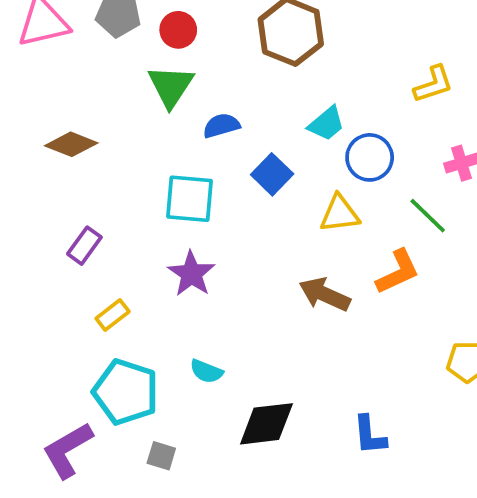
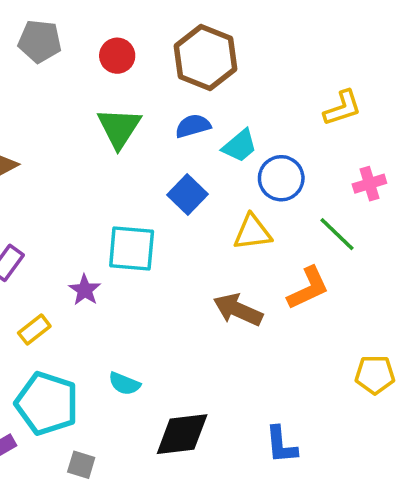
red circle: (178, 30) -> (117, 56), moved
green triangle: (171, 86) -> (119, 128), moved
blue semicircle: (221, 126) -> (193, 126), moved
cyan square: (189, 199) -> (132, 248), moved
purple star: (191, 274) -> (85, 290), moved, size x0.7

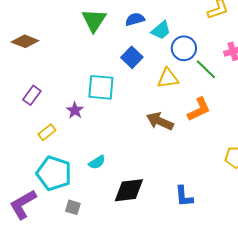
green line: (337, 234) -> (206, 69), moved
cyan semicircle: (124, 384) -> (97, 162), turned -54

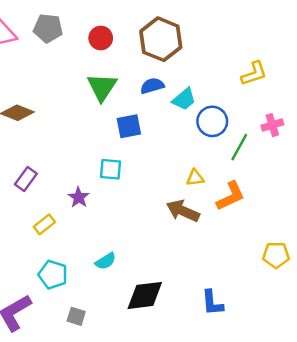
blue square: (132, 57) -> (129, 126), moved, turned 35
green line: (206, 69) -> (239, 147), turned 75
yellow triangle: (168, 78) -> (195, 178), moved, size x0.7
cyan square: (101, 87) -> (111, 169), size x0.7
cyan pentagon: (54, 173) -> (53, 275), size x0.7

